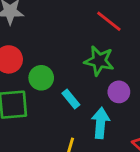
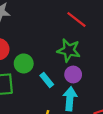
purple circle: (119, 92) -> (73, 74), moved

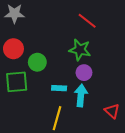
cyan rectangle: (47, 80) -> (59, 88), moved, turned -48

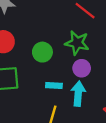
green circle: (37, 62) -> (42, 52), moved

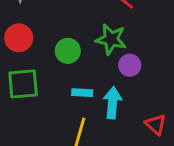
purple circle: (82, 68) -> (130, 65), moved

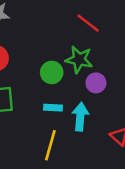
green circle: (68, 51) -> (52, 72), moved

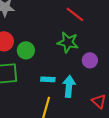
green circle: (52, 72) -> (26, 50), moved
purple circle: (96, 83) -> (90, 60), moved

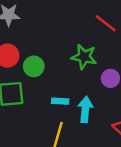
red line: (75, 14) -> (106, 23), moved

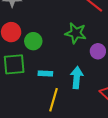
cyan rectangle: (60, 101) -> (45, 73), moved

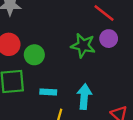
purple circle: (98, 51) -> (109, 39), moved

